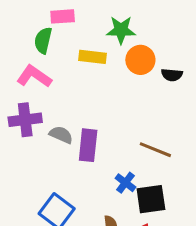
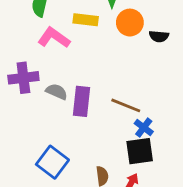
pink L-shape: (34, 76) -> (54, 38), moved
brown line: (155, 150) -> (126, 105), moved
blue cross: (125, 183) -> (144, 128), moved

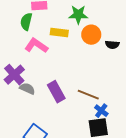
purple cross: (23, 78) -> (14, 75), turned -35
gray semicircle: (57, 92) -> (27, 89), moved
purple rectangle: (81, 101) -> (56, 92), turned -35

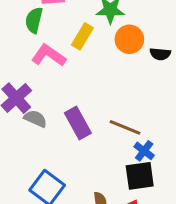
yellow rectangle: (59, 33) -> (82, 36), turned -66

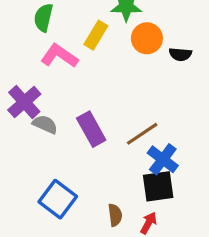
brown line: (125, 127) -> (142, 134), turned -56
blue cross: (144, 151) -> (163, 159), size x1.4

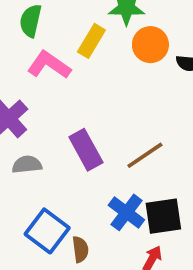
gray semicircle: (45, 124) -> (27, 165), moved, turned -30
blue cross: (163, 159) -> (126, 212), moved
brown semicircle: (115, 215) -> (80, 249), moved

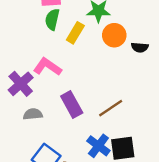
green semicircle: (31, 21) -> (52, 19), moved
pink L-shape: (49, 65) -> (47, 67), moved

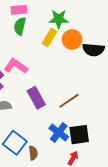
yellow rectangle: (75, 33) -> (50, 37), moved
black semicircle: (140, 47) -> (93, 50), size x1.5

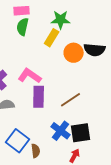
orange circle: (72, 40) -> (74, 53), moved
pink L-shape: (16, 66) -> (30, 76), moved
purple rectangle: (36, 98) -> (39, 97), turned 30

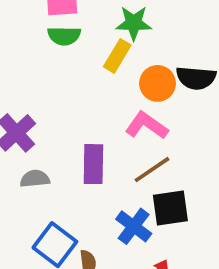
green semicircle: (23, 27) -> (64, 36), turned -102
pink L-shape: (30, 76) -> (147, 126), moved
black square: (81, 133) -> (170, 208), moved

